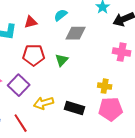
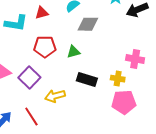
pink cross: (122, 52) -> (135, 59), moved
green triangle: (62, 60) -> (74, 52), turned 32
black rectangle: (75, 108) -> (87, 80), moved

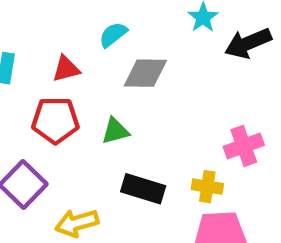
red triangle: (42, 13) -> (66, 69), moved
pink cross: (135, 59) -> (244, 146), turned -30

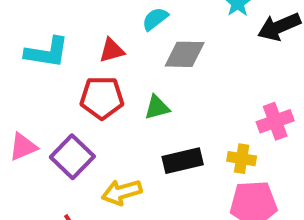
black rectangle: (143, 189) -> (183, 161), turned -30

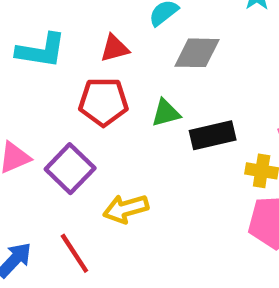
black rectangle: (183, 161) -> (213, 135), moved

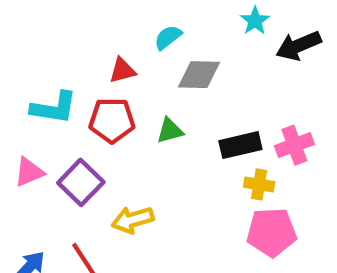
cyan L-shape: (41, 51) -> (54, 108), moved
black rectangle: (213, 135) -> (240, 145), moved

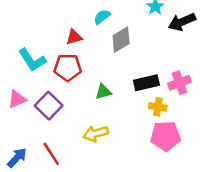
gray diamond: (199, 75) -> (121, 40), turned -32
cyan L-shape: (54, 108) -> (32, 60), turned 48
green triangle: (170, 131) -> (103, 92), moved
yellow arrow: (133, 220) -> (96, 134), moved

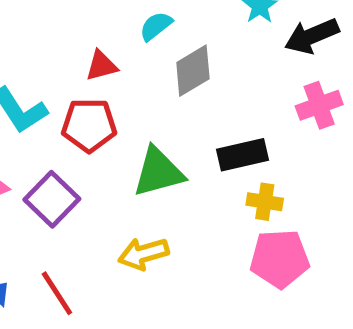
pink cross: (179, 83) -> (319, 105), moved
green triangle: (103, 92) -> (158, 172), size x1.6

